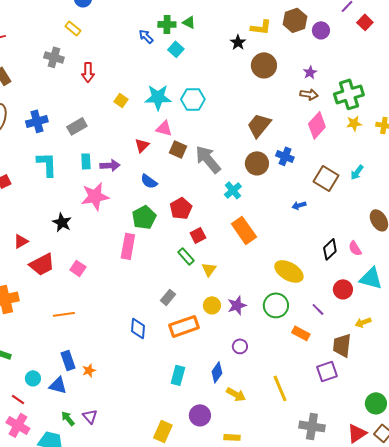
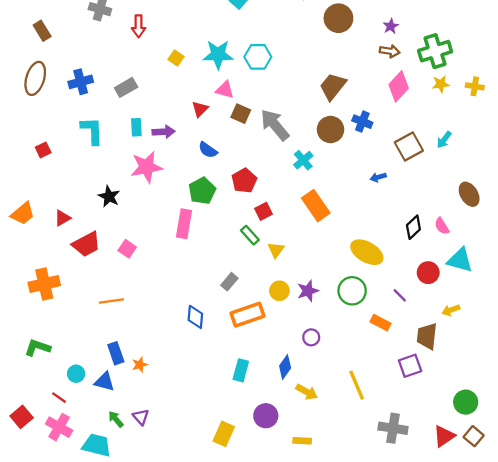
brown square: (326, 178) -> (409, 147), turned 30

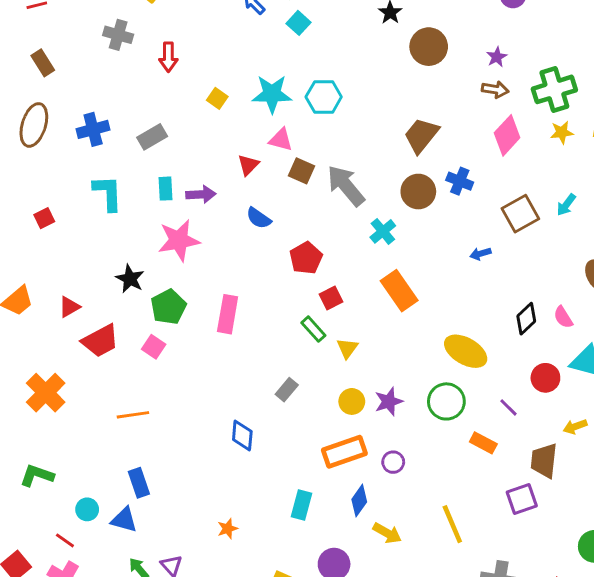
green pentagon: (202, 191) -> (168, 307), moved
orange cross: (44, 284) -> (46, 393), turned -32
orange rectangle: (248, 315) -> (344, 452), moved
orange star: (140, 365) -> (228, 529), moved

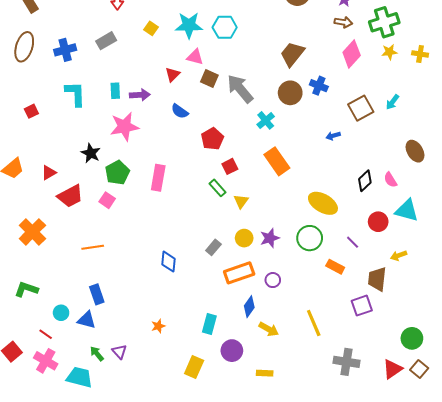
gray rectangle: (152, 137) -> (106, 41), moved
gray rectangle: (287, 390) -> (213, 247), moved
cyan rectangle: (301, 505) -> (209, 324), moved

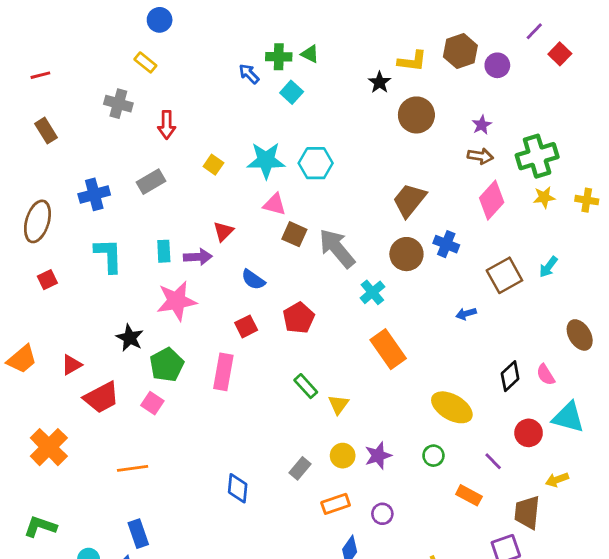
brown ellipse: (24, 47) -> (37, 221), moved
red triangle: (173, 74) -> (223, 231), moved
red square: (230, 166) -> (246, 326), moved
green circle: (310, 238) -> (433, 456), size x0.6
orange rectangle: (239, 273) -> (336, 504), size x0.7

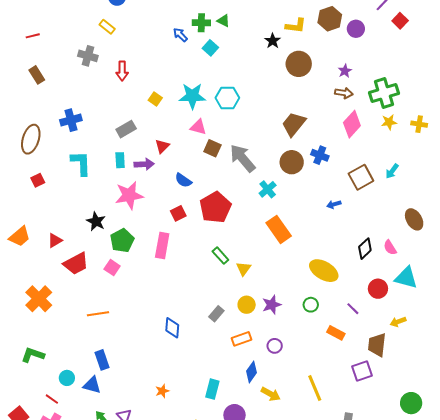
gray rectangle: (151, 182) -> (126, 129), moved
red pentagon: (299, 318) -> (215, 207), size x1.4

